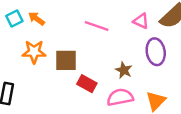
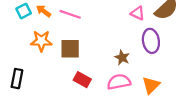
pink line: (97, 26) -> (70, 14), moved
red rectangle: (87, 84) -> (82, 80), moved

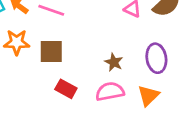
purple ellipse: (151, 41) -> (156, 58), moved

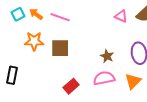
red rectangle: (66, 89) -> (71, 86), moved, turned -70

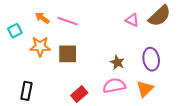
cyan square: (18, 14) -> (15, 31), moved
black rectangle: (12, 75) -> (26, 91), moved

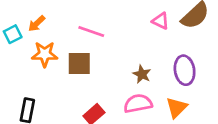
orange arrow: (42, 18) -> (37, 24), moved, turned -80
pink line: (68, 21) -> (91, 32), moved

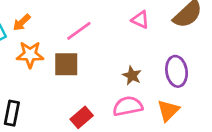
pink triangle: (161, 21) -> (140, 20), moved
pink line: (91, 32) -> (79, 31), turned -55

